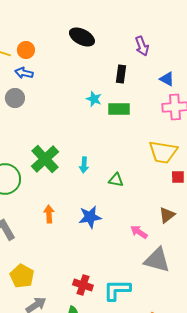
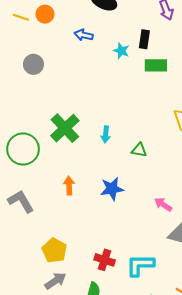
blue arrow: (24, 73) -> (84, 35), moved
cyan star: (94, 99) -> (121, 51), moved
green rectangle: (119, 109) -> (156, 65), moved
yellow pentagon: (22, 276) -> (54, 250), moved

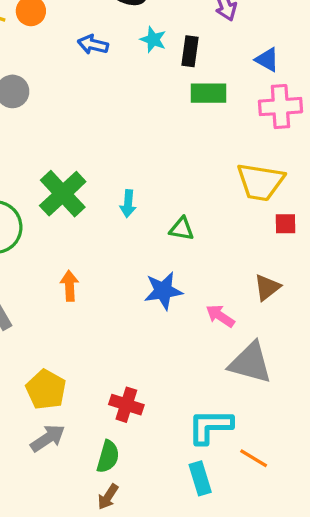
cyan star: (121, 51) -> (153, 40), moved
blue star: (112, 189) -> (163, 291), moved
cyan L-shape: (140, 265) -> (210, 426), moved

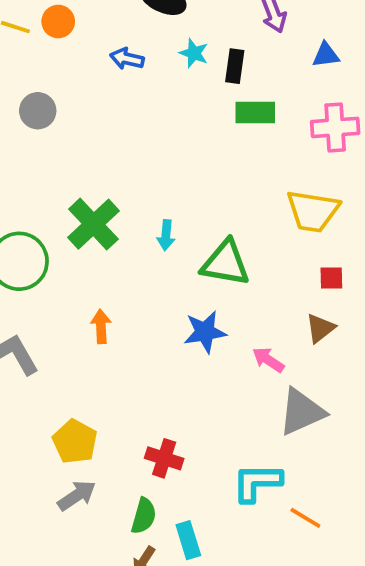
blue triangle: (267, 60) -> (326, 55), moved, turned -36
red square: (285, 224) -> (331, 278), moved
green triangle: (182, 229) -> (225, 263), size x1.8
gray triangle: (250, 363) -> (302, 412), turned -39
cyan rectangle: (200, 478) -> (188, 540), moved

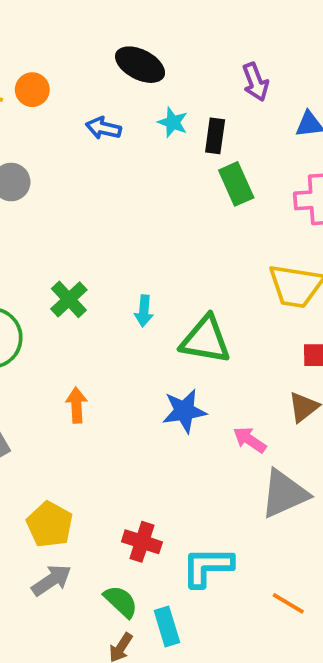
green rectangle: (255, 113) -> (236, 184), turned 66
green cross: (93, 224) -> (69, 299), size x0.7
cyan L-shape: (257, 482) -> (207, 567), moved
green semicircle: (144, 516) -> (121, 601), turned -63

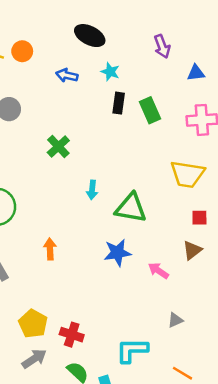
black rectangle: (215, 136) -> (119, 103), moved
green cross: (69, 299) -> (58, 146), moved
gray triangle: (284, 494) -> (175, 320), moved, size x0.5
red cross: (142, 542) -> (72, 335), moved

